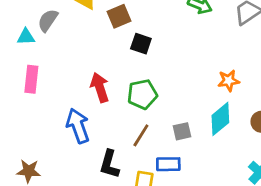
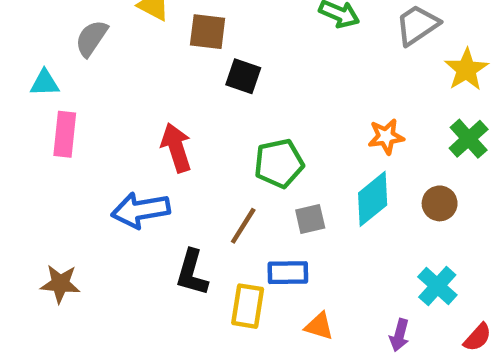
brown square: (119, 16) -> (208, 32), turned 30
cyan triangle: (26, 37) -> (45, 83), moved
green pentagon: (142, 94) -> (279, 163), moved
blue arrow: (78, 126) -> (141, 210), turned -80

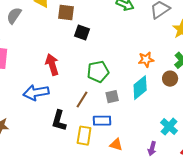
brown circle: (440, 203) -> (170, 79), moved

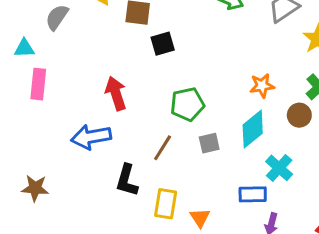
black square: (82, 33) -> (163, 44), turned -35
blue rectangle: (102, 121) -> (253, 194), moved
cyan cross: (169, 127) -> (279, 168), moved
orange triangle: (116, 145) -> (200, 218), moved, turned 40

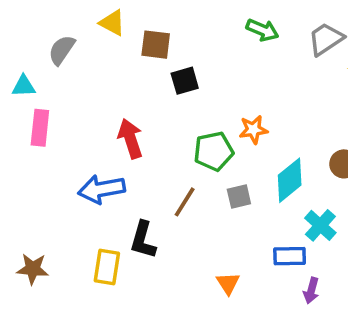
orange star: (262, 86) -> (253, 130), moved
brown star: (35, 188) -> (33, 269), moved
yellow rectangle: (166, 204) -> (107, 267), moved

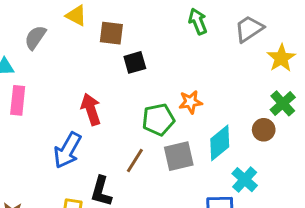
green arrow: (262, 30) -> (198, 21), turned -135
blue arrow: (101, 189) -> (67, 150), turned -51
gray square: (239, 196) -> (179, 156), size x1.5

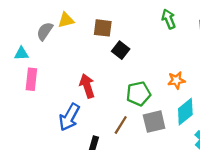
yellow triangle: (76, 16) -> (66, 20), moved, turned -42
black square: (135, 62) -> (121, 50), turned -36
orange star: (190, 102) -> (176, 80), moved

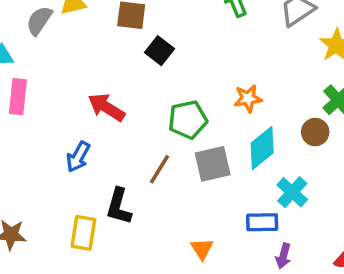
red arrow: (87, 86) -> (106, 107), turned -40
blue arrow: (69, 117) -> (78, 157), size x0.7

